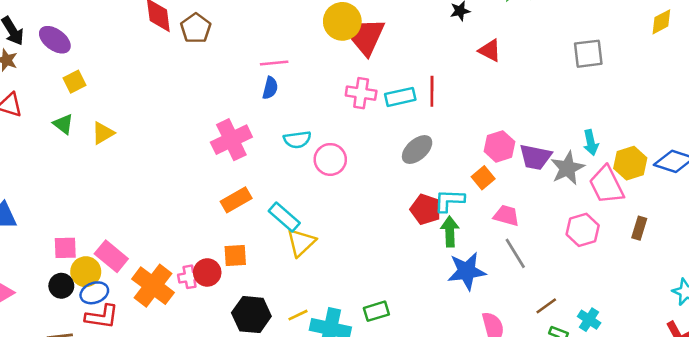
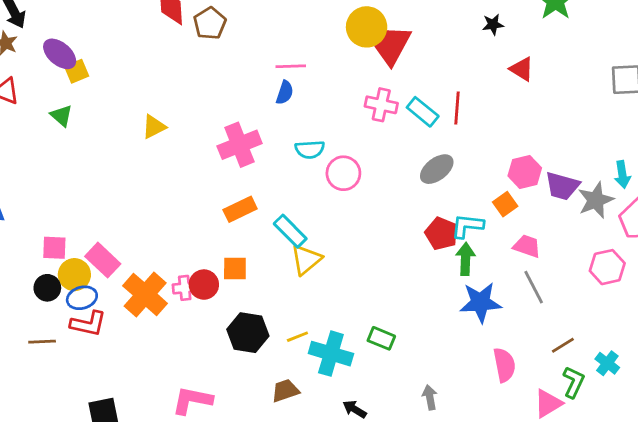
purple ellipse: (55, 40) -> (60, 54), moved
cyan rectangle: (400, 97) -> (423, 112), turned 48
yellow triangle: (103, 133) -> (154, 127), moved
green rectangle: (376, 311) -> (381, 338), turned 35

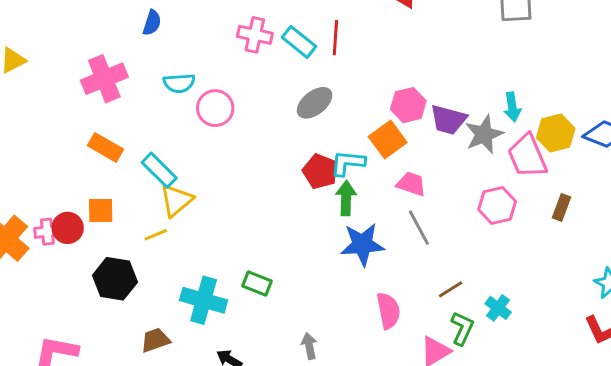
orange square: (505, 204) -> (388, 139), size x1.4
orange rectangle: (240, 209) -> (106, 147), turned 56
yellow line: (297, 337) -> (156, 235), moved

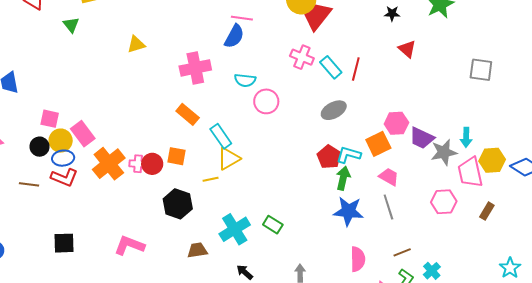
blue semicircle: (152, 23) -> (234, 36), size x1.4
cyan cross: (204, 300) -> (235, 229), turned 32

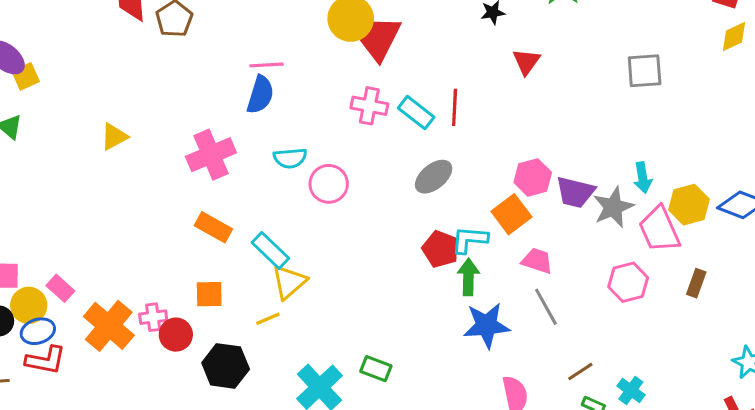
red triangle: (407, 49) -> (526, 62), turned 36
pink rectangle: (83, 134) -> (60, 288), size x0.7
red circle: (152, 164) -> (176, 335), moved

